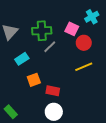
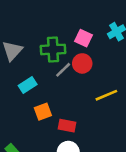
pink square: (72, 29) -> (83, 38), moved
red circle: (84, 43) -> (82, 63), moved

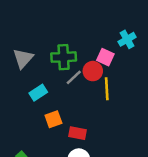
pink square: (83, 38) -> (105, 57), moved
yellow line: (106, 95) -> (107, 89), moved, turned -70

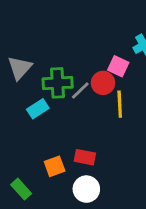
green cross: (64, 57) -> (58, 83), moved
orange square: (53, 119) -> (55, 166), moved

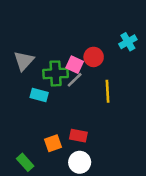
pink square: (118, 66) -> (75, 65), moved
red circle: (103, 83) -> (94, 57), moved
cyan rectangle: (38, 109) -> (39, 95), turned 48

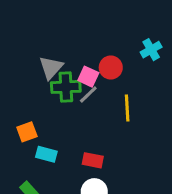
gray triangle: (24, 61) -> (51, 68), moved
cyan rectangle: (39, 95) -> (46, 154), moved
orange square: (53, 143) -> (27, 132), moved

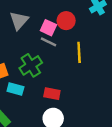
green cross: (66, 87) -> (31, 65), moved, turned -30
gray line: (88, 94) -> (48, 42), turned 70

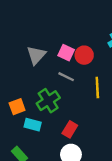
pink square: (48, 28) -> (66, 53), moved
red rectangle: (52, 94) -> (70, 129), turned -70

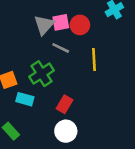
pink square: (66, 53) -> (61, 22), turned -35
gray triangle: (36, 55) -> (44, 25), moved

